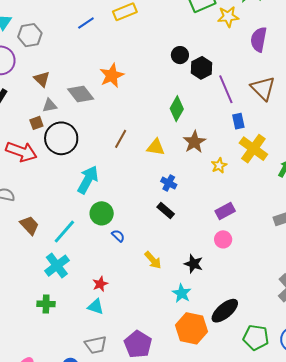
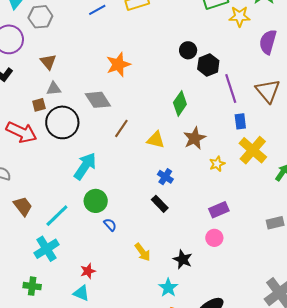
gray diamond: (81, 94) -> (98, 100), moved

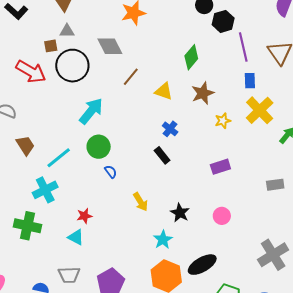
pink circle: (214, 238) -> (222, 216), moved
green cross: (32, 286) -> (28, 226), size x1.5

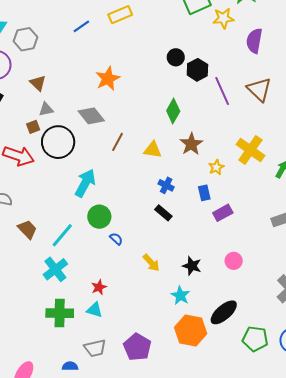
blue rectangle: (250, 81) -> (204, 193), moved
green cross: (28, 226) -> (60, 313), moved

